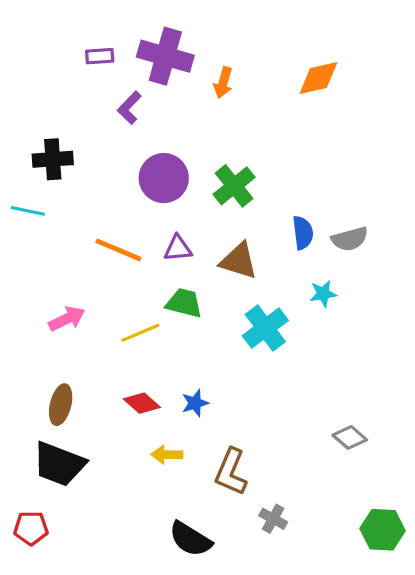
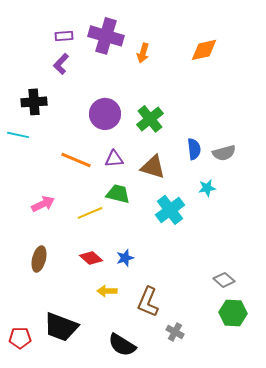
purple L-shape: (129, 108) -> (61, 64), moved
black trapezoid: (59, 464) -> (61, 327), moved
green hexagon: (383, 530) -> (233, 313), moved

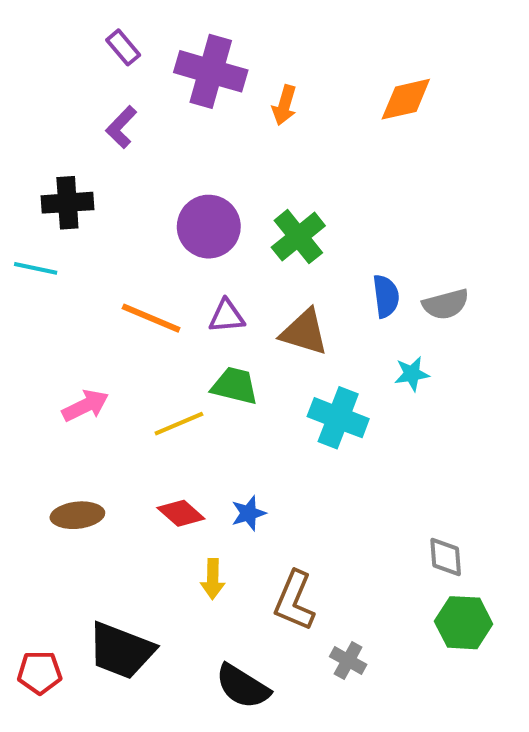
purple rectangle: (64, 36) -> (123, 47), moved, turned 54
cyan cross: (170, 210) -> (338, 418), turned -32
brown ellipse: (39, 259) -> (77, 515), turned 70
gray diamond: (224, 280) -> (446, 557), turned 45
yellow arrow: (107, 291) -> (213, 579), turned -90

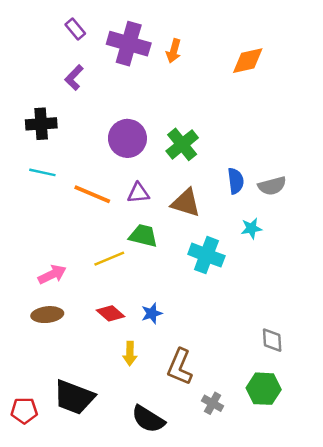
orange arrow: (284, 105) -> (174, 51), moved
cyan line: (36, 268) -> (42, 172), moved
pink arrow: (85, 406) -> (52, 274), moved
green hexagon: (464, 623) -> (264, 389), moved

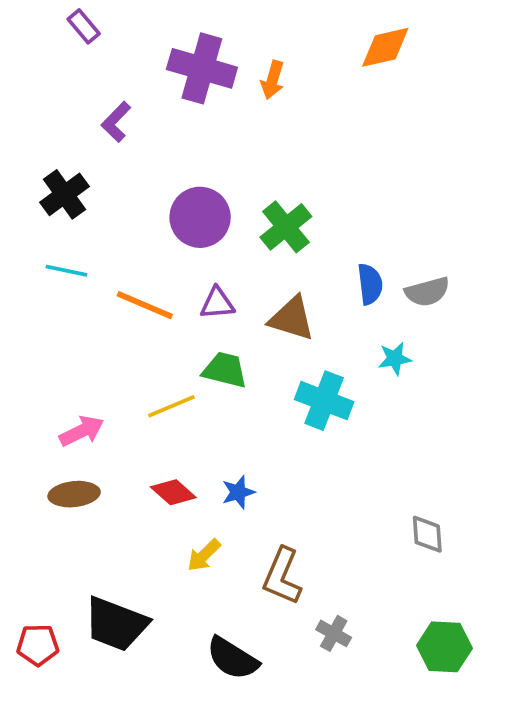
purple rectangle: (75, 29) -> (84, 26), moved
orange diamond: (248, 61) -> (385, 47), moved
black cross: (41, 124) -> (64, 194), turned -32
yellow arrow: (130, 353) -> (204, 555), turned 45
green hexagon: (264, 389) -> (444, 647), moved

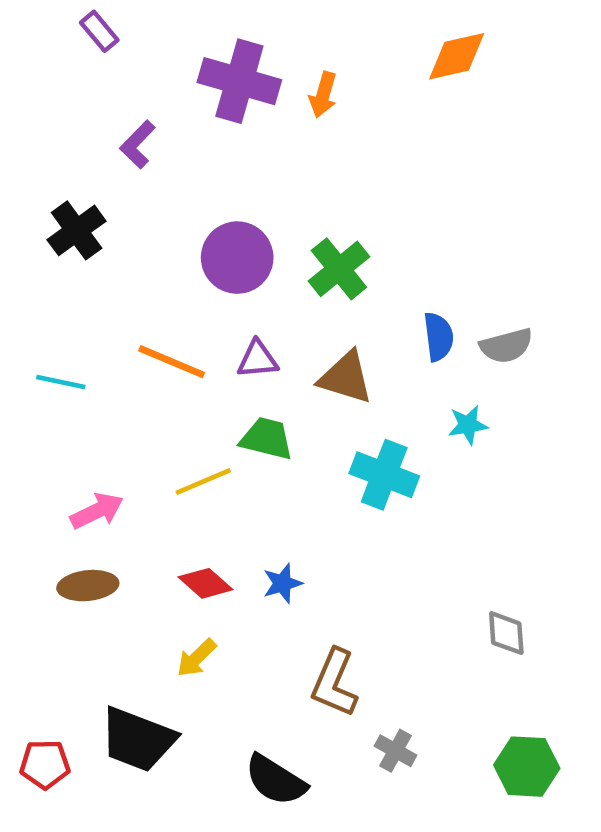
cyan line: (66, 271) -> (61, 382), moved
yellow arrow: (204, 555) -> (196, 658), moved

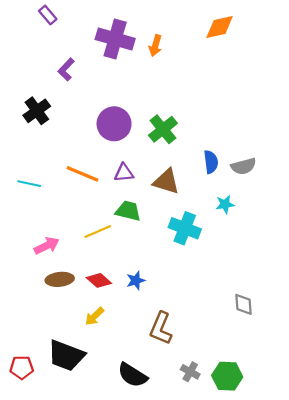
brown ellipse: (88, 586) -> (60, 279), moved
gray cross: (396, 751) -> (190, 372), moved
green hexagon: (527, 767) -> (227, 376), moved

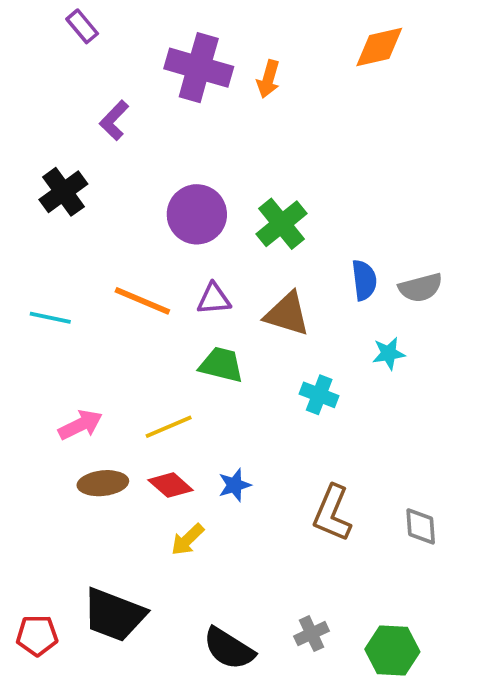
cyan cross: (185, 228) -> (319, 395), size x0.7
yellow line: (98, 231) -> (169, 427), moved
yellow arrow: (94, 316) -> (187, 540), moved
brown L-shape: (161, 328) -> (332, 513), moved
gray cross: (190, 372) -> (312, 634), moved, turned 36

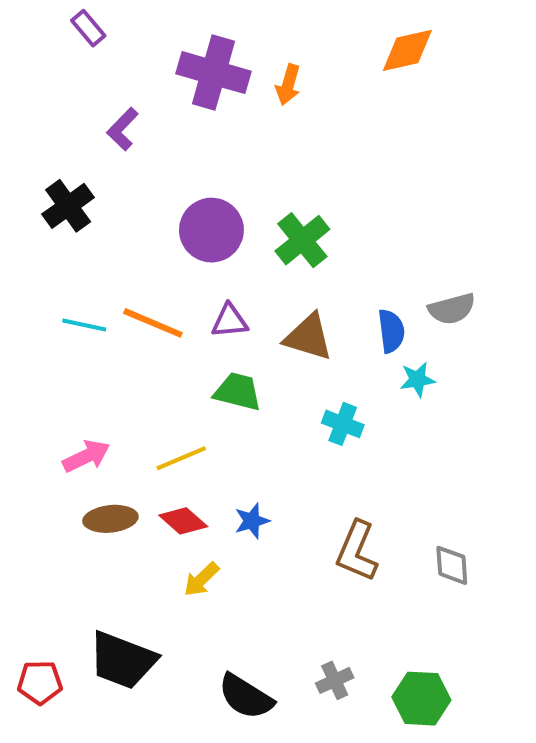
blue semicircle: (364, 280) -> (391, 331), moved
cyan line: (50, 318) -> (84, 325), moved

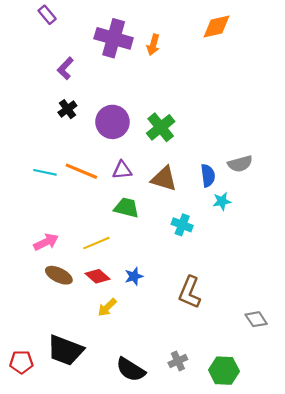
black cross: (68, 206) -> (67, 109), moved, size x0.7
brown ellipse: (110, 519) -> (59, 275), turned 32
gray diamond: (452, 565) -> (256, 319), moved, turned -30

